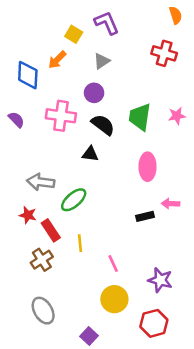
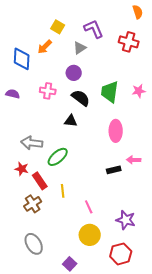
purple L-shape: (107, 23) -> (94, 29), moved
pink cross: (61, 116) -> (48, 91), size x0.7
purple semicircle: (16, 120) -> (13, 94), turned -32

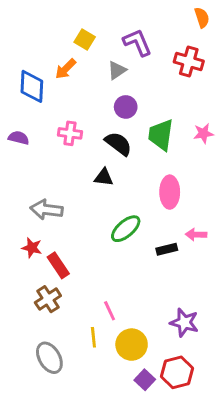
purple circle: (74, 73) -> (126, 107), moved
green ellipse: (58, 157) -> (126, 229), moved
yellow line: (63, 191) -> (93, 337), moved
pink line: (89, 207) -> (110, 311), moved
purple square: (70, 264) -> (145, 380), moved

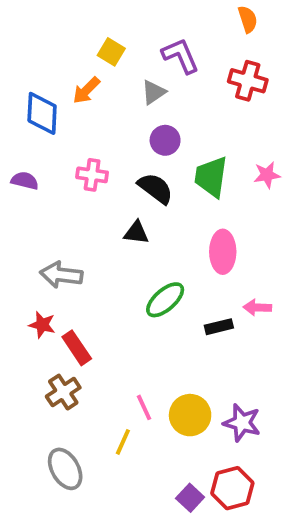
orange semicircle: (202, 18) -> (248, 19), moved
yellow line: (93, 337) -> (123, 442), turned 30
yellow circle: (132, 345) -> (190, 415), moved

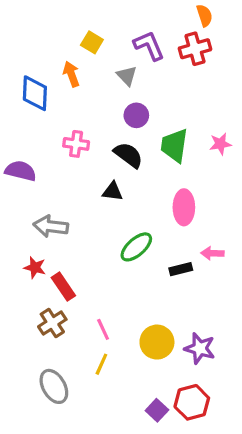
red cross: (248, 81) -> (195, 49), moved, turned -32
orange arrow: (86, 90) -> (71, 74), turned 115
gray triangle: (154, 92) -> (127, 76), turned -40
purple semicircle: (25, 181) -> (21, 171), moved, size x1.4
pink line: (144, 407) -> (103, 329), moved

